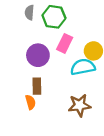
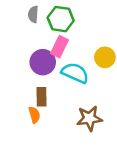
pink rectangle: (65, 43) -> (59, 47), moved
cyan semicircle: (83, 67) -> (75, 73), moved, turned 35

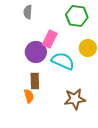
green hexagon: (61, 19) -> (77, 16), moved

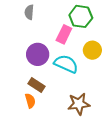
pink rectangle: (50, 39) -> (64, 34), moved
brown rectangle: (35, 81) -> (37, 85), turned -56

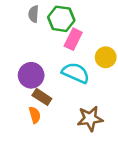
green hexagon: (81, 16) -> (61, 19), moved
purple circle: (38, 54) -> (31, 75), moved

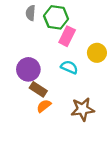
cyan semicircle: (76, 73) -> (69, 67), size x0.7
orange semicircle: (35, 115) -> (44, 106), moved, turned -112

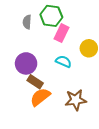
gray semicircle: (31, 13) -> (27, 22), moved
orange semicircle: (44, 106) -> (40, 97), size x1.5

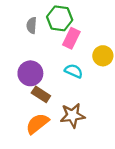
orange semicircle: (40, 97) -> (37, 124), moved
brown star: (76, 100) -> (72, 115), moved

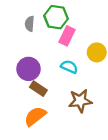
brown star: (72, 115) -> (80, 101), moved

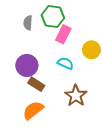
brown star: (80, 101) -> (76, 96), turned -30

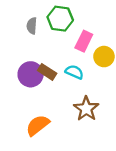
pink rectangle: (63, 34) -> (84, 41), moved
brown rectangle: (36, 84) -> (47, 72), moved

